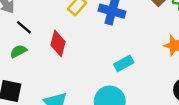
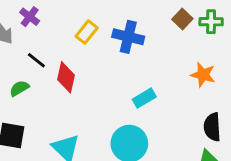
black line: (24, 27) -> (36, 60), moved

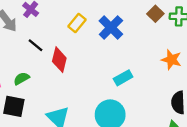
blue cross: (128, 37) -> (111, 28), turned 30
green semicircle: (19, 88) -> (22, 79), moved

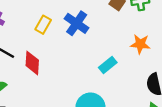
cyan rectangle: (123, 78) -> (108, 65), moved

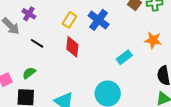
red diamond: (32, 63) -> (72, 47), moved

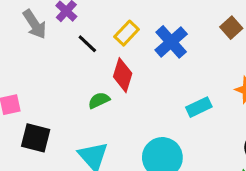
black line: (37, 43) -> (87, 44), moved
green semicircle: (29, 73) -> (99, 100), moved

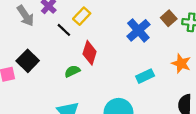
yellow rectangle: (127, 33) -> (82, 16), moved
blue cross: (171, 42) -> (138, 30), moved
black square: (36, 138) -> (28, 61), moved, turned 30

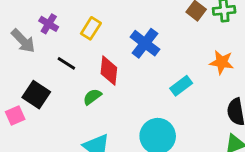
black line: (64, 30) -> (66, 63), moved
blue cross: (138, 30) -> (145, 43), moved

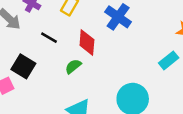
cyan rectangle: (181, 86) -> (169, 60), moved

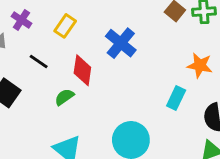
cyan rectangle: (169, 60) -> (176, 98), turned -30

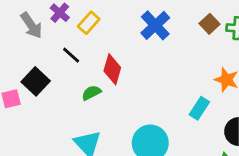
yellow rectangle: (65, 26) -> (89, 23), moved
blue cross: (121, 43) -> (155, 25), moved

